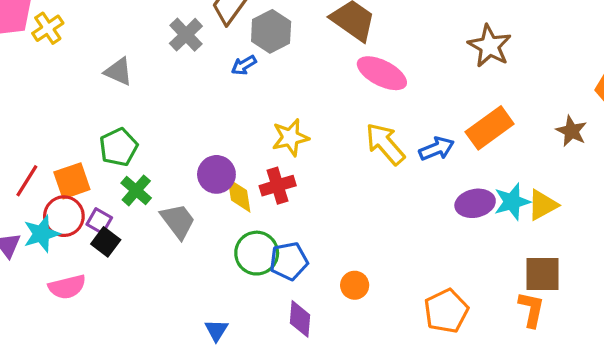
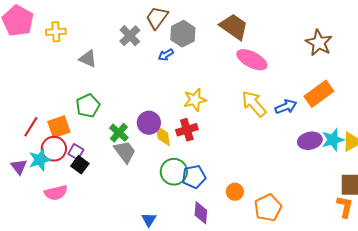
yellow cross: (48, 28) -> (56, 32), moved, turned 30
green cross: (136, 190) -> (119, 133), moved
orange pentagon: (446, 311) -> (268, 208), moved

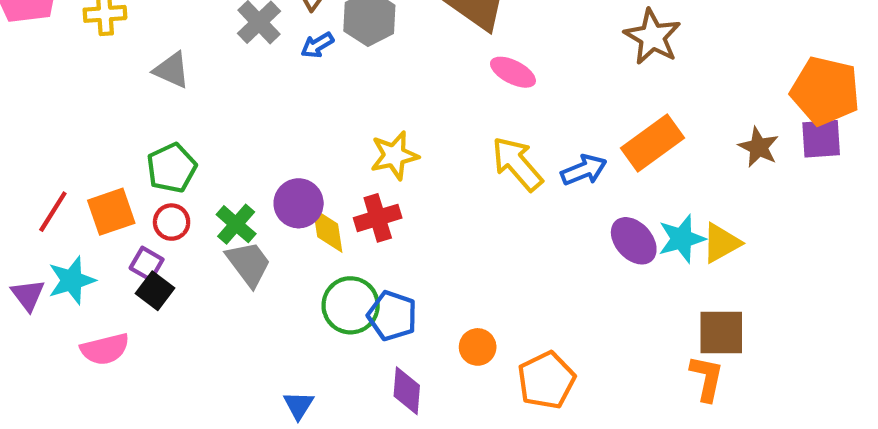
blue arrow: (166, 55) -> (317, 45), moved
pink ellipse: (252, 60) -> (513, 72), size x0.7
purple ellipse: (310, 141) -> (634, 241), turned 60
red circle: (54, 149) -> (172, 222), moved, size x0.7
blue pentagon: (194, 177) -> (392, 316), turned 30

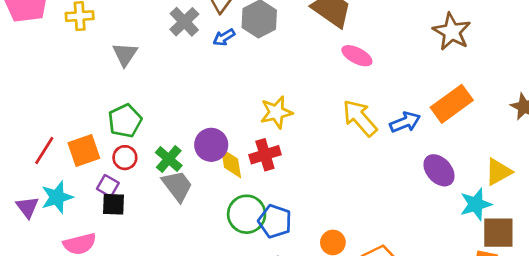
gray triangle: (172, 70) -> (125, 54), turned 40
cyan star: (682, 239) -> (476, 204), moved
black square: (155, 291) -> (114, 204), turned -35

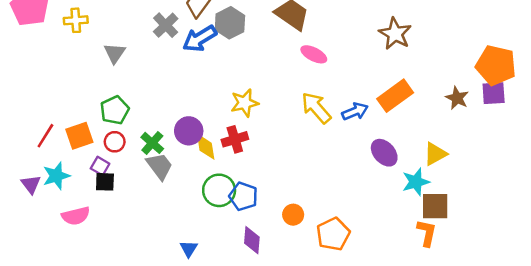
blue arrow: (224, 37) -> (200, 39), size x1.8

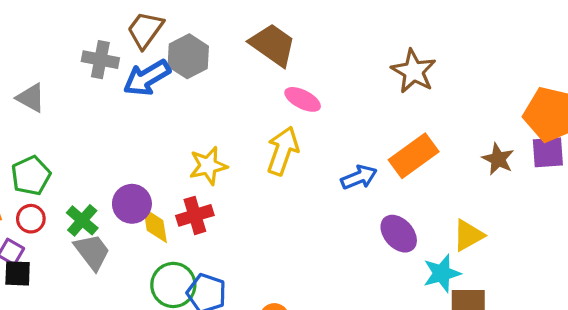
gray cross: (166, 25) -> (100, 60), turned -35
gray triangle: (115, 53) -> (31, 98), turned -35
yellow arrow: (316, 108) -> (283, 151), moved, turned 60

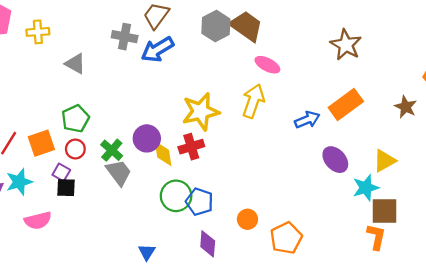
gray hexagon: (188, 56) -> (216, 26), moved
yellow star: (208, 166) -> (201, 112), size x1.4

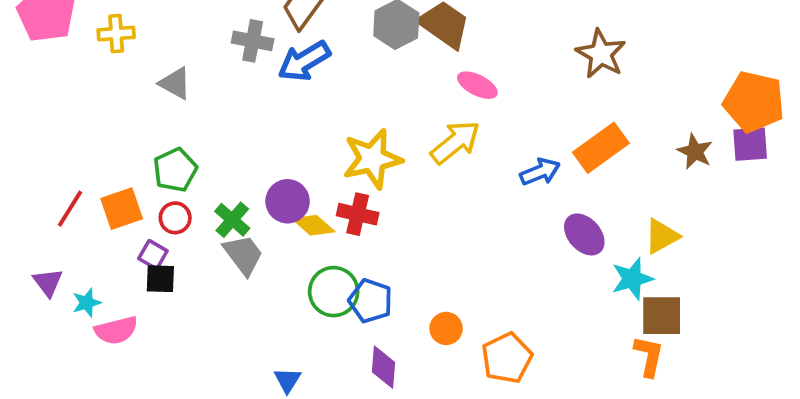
yellow arrow: (253, 101) -> (455, 142), turned 32
red cross: (191, 147) -> (358, 214), turned 30
yellow diamond: (163, 154) -> (313, 225), turned -40
cyan star: (19, 182) -> (87, 303), moved, size x0.7

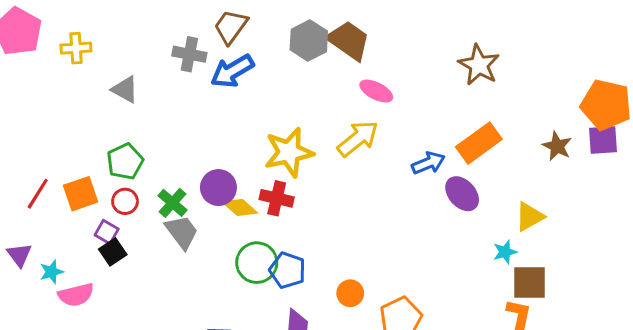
purple ellipse: (584, 234) -> (462, 194), moved
black square: (160, 279) -> (113, 252), turned -36
cyan star: (632, 279) -> (505, 252), size x0.7

